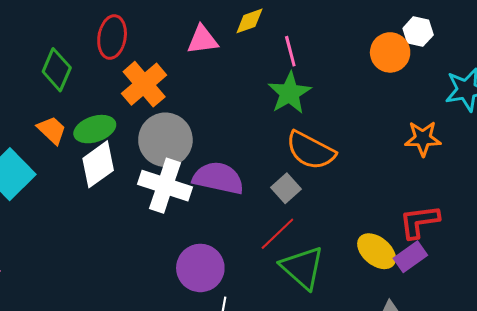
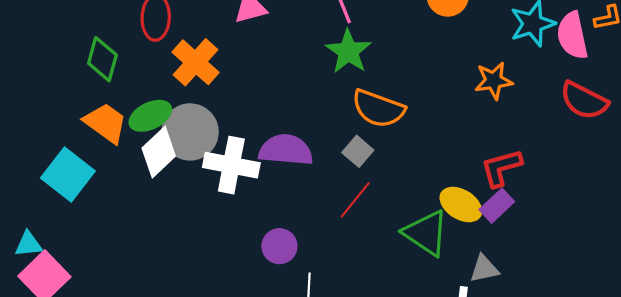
orange trapezoid: (52, 130) -> (106, 123), size x1.4
gray circle: (165, 140) -> (190, 132), moved
purple circle: (200, 268) -> (279, 246), size x0.7
green triangle: (302, 268) -> (426, 233), moved

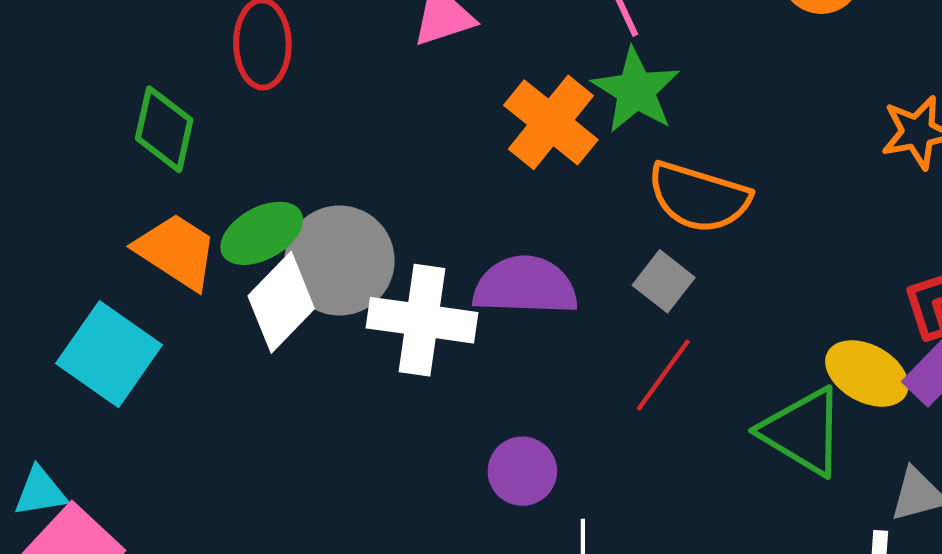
orange cross: (196, 62) -> (551, 122), moved

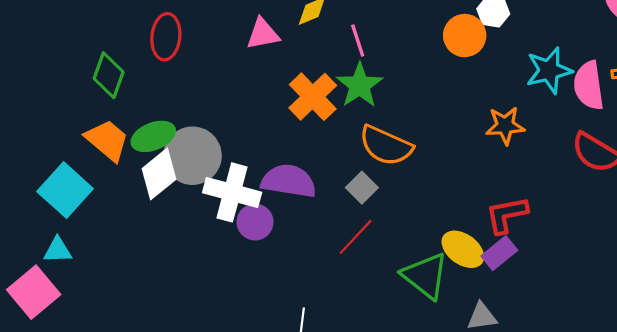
purple circle: (522, 471) -> (255, 222), moved
cyan triangle: (40, 492) -> (58, 250), moved

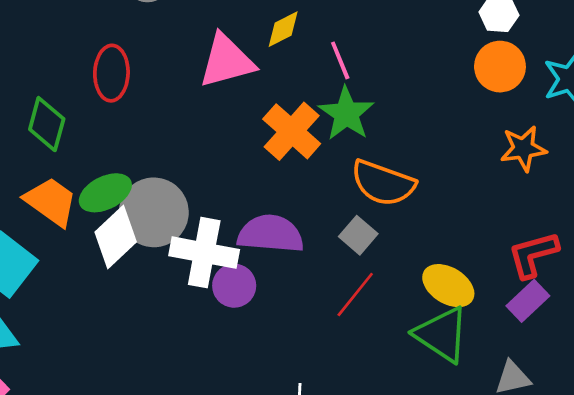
pink triangle: (263, 34) -> (227, 61), size x1.4
orange circle: (465, 36) -> (500, 67), moved
yellow ellipse: (463, 249) -> (448, 286), moved

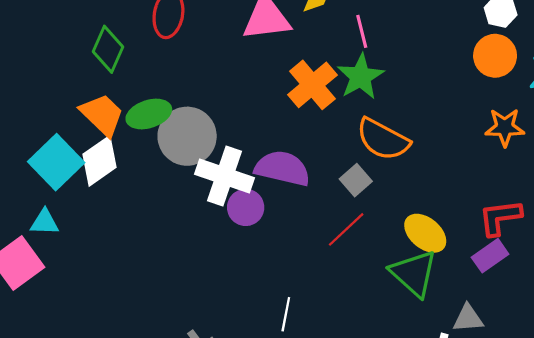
white diamond: (116, 237) -> (100, 161), moved

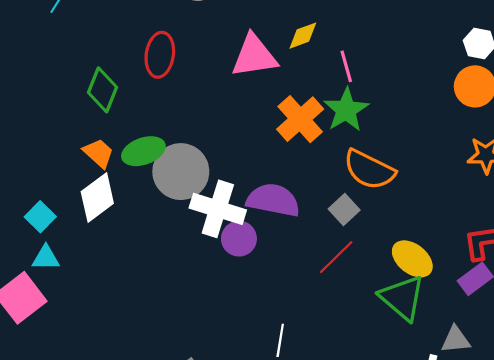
orange trapezoid: (102, 115) -> (99, 153), size x0.7
cyan square: (56, 162) -> (40, 217), moved, size x0.6

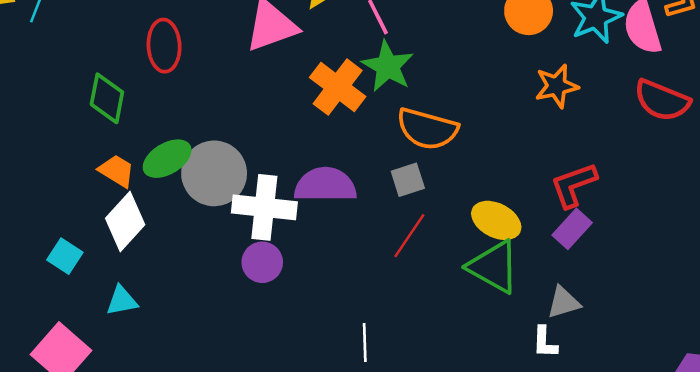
gray square: (344, 210) -> (408, 180), turned 36
purple circle: (239, 239) -> (262, 262), moved
cyan triangle: (46, 258) -> (122, 301), moved

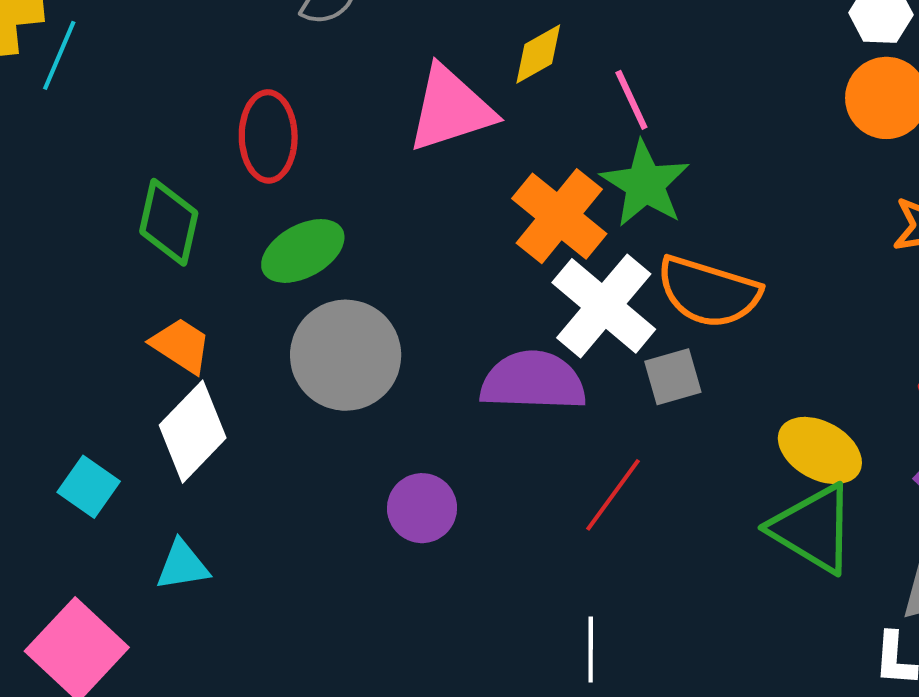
green ellipse: (167, 159) -> (303, 251), moved
white cross: (264, 207) -> (604, 306), moved, turned 32
red line: (409, 236) -> (613, 495), moved

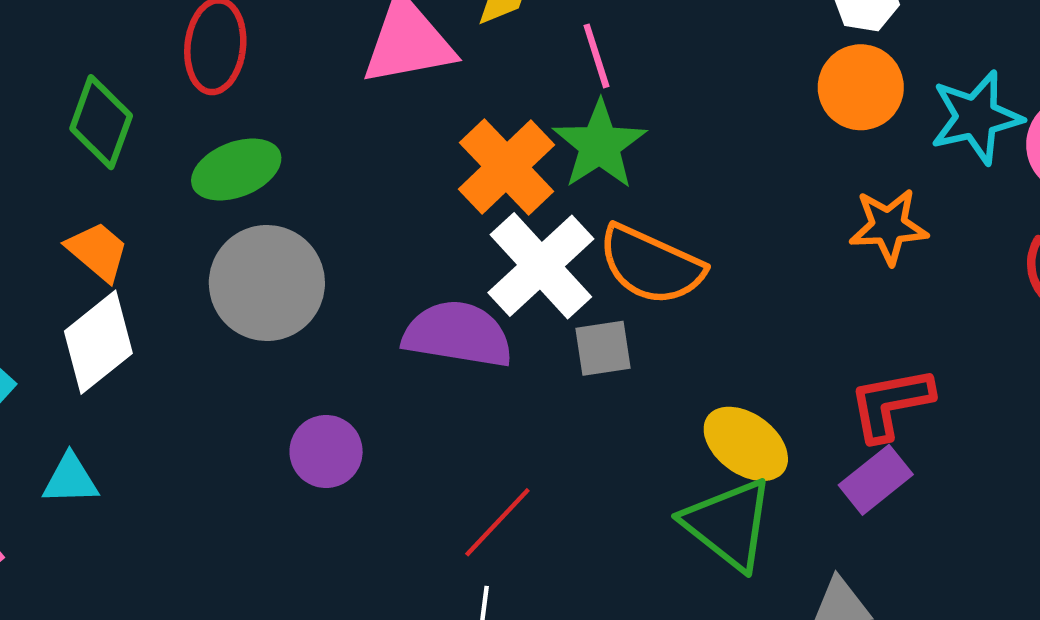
red line: (613, 495) -> (497, 522), moved

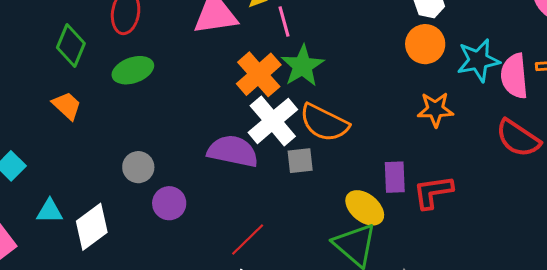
pink line: (596, 56) -> (284, 22), moved
gray circle: (267, 283) -> (138, 167), moved, size x0.6
white diamond: (98, 342) -> (92, 227), moved
purple rectangle: (876, 480) -> (395, 177), moved, turned -56

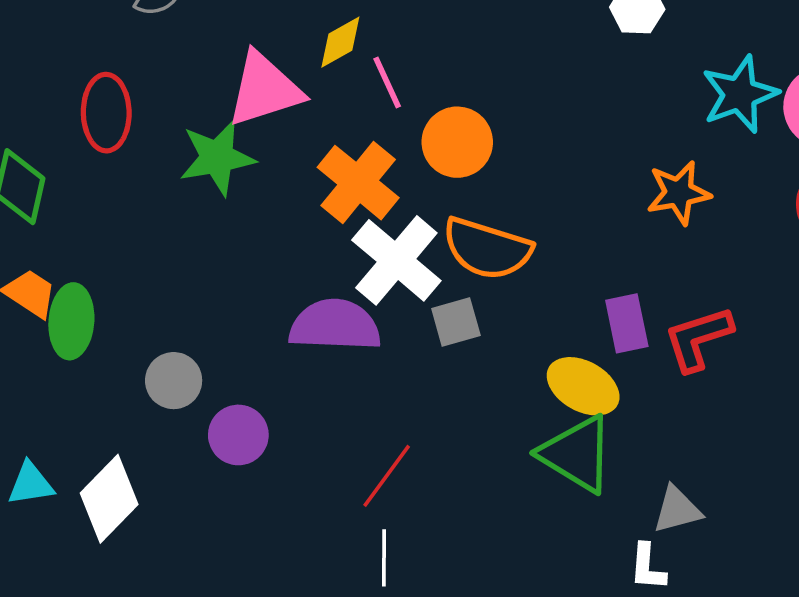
orange circle: (425, 44) -> (457, 142), moved
green star: (302, 66) -> (217, 158), moved, turned 30
green ellipse: (133, 70) -> (71, 321), moved, turned -57

